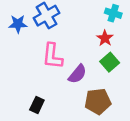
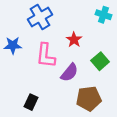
blue star: (18, 24) -> (13, 45), moved
red star: (105, 38) -> (74, 40), moved

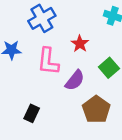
brown pentagon: (89, 99) -> (96, 110), turned -30

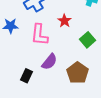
purple semicircle: (75, 80) -> (49, 62), moved

